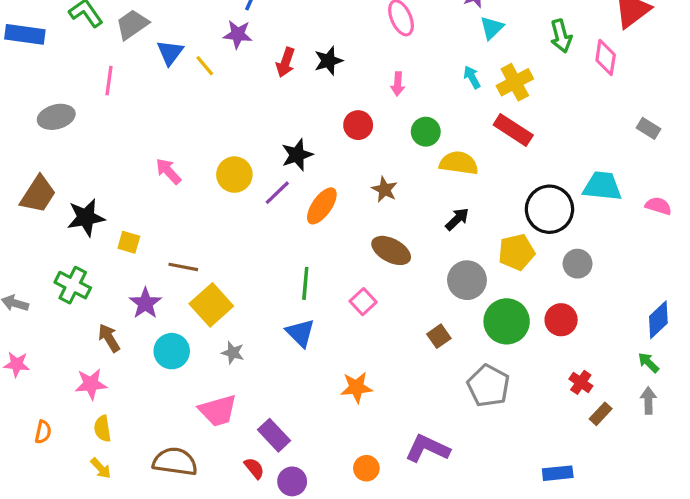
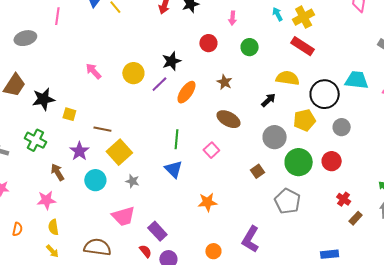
yellow semicircle: (459, 163) -> (288, 78), moved
purple L-shape: (427, 448) -> (251, 239), turned -84

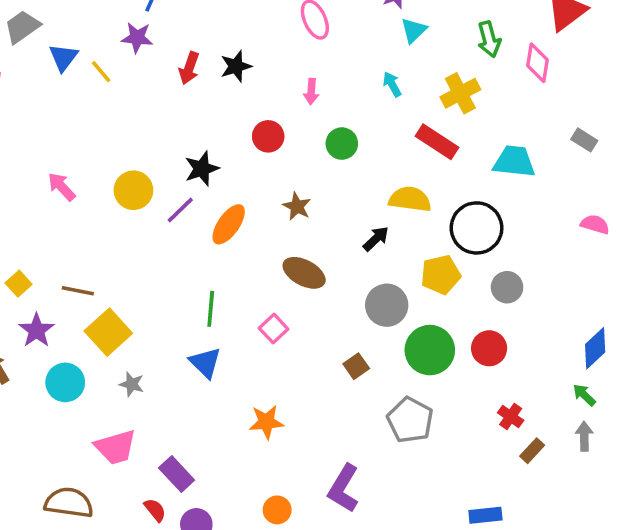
yellow cross: (304, 17) -> (460, 93), moved
cyan trapezoid: (357, 80) -> (514, 161), moved
yellow square: (69, 114) -> (19, 284), moved, turned 32

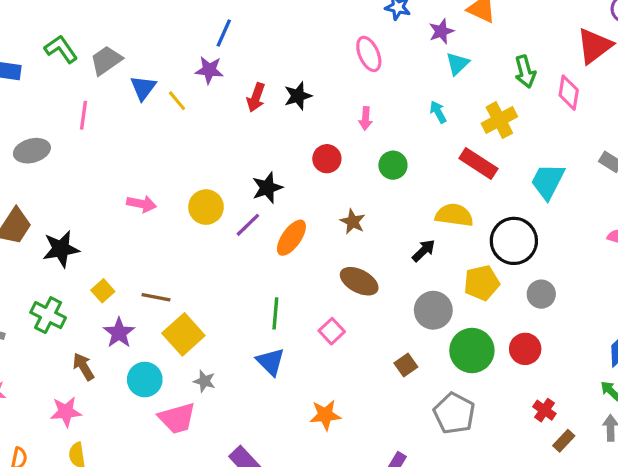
cyan trapezoid: (514, 161) -> (548, 181), turned -69
pink arrow: (62, 187) -> (142, 204), turned 144
pink trapezoid: (116, 447) -> (177, 418), moved

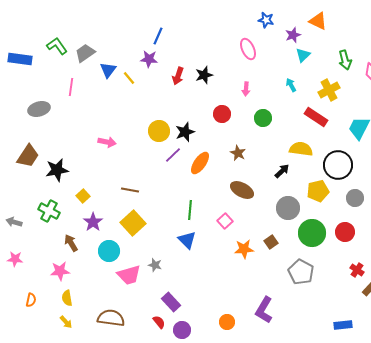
yellow circle: (206, 207) -> (159, 131), moved
brown line: (156, 297) -> (130, 190), moved
gray star: (204, 381) -> (155, 265), moved
orange star: (325, 415) -> (244, 249), moved

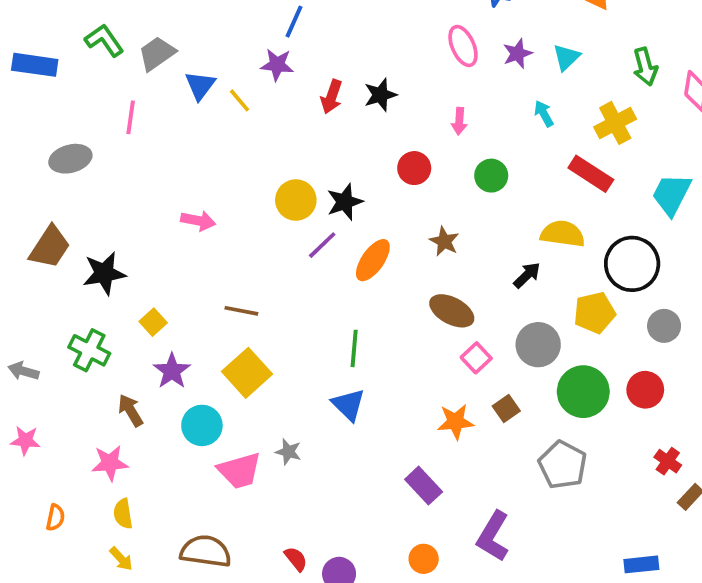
purple star: (293, 35) -> (518, 53), moved
pink square: (225, 221) -> (476, 358), moved
purple rectangle: (171, 302) -> (424, 486), moved

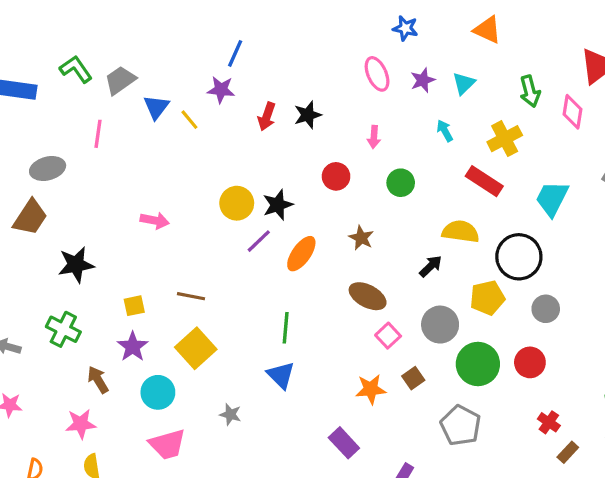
brown trapezoid: (50, 247) -> (30, 217), moved
yellow square: (153, 322) -> (134, 306), moved, turned 30
pink trapezoid: (239, 471) -> (167, 444), moved

